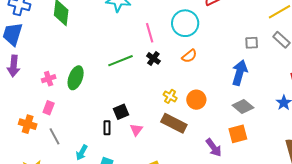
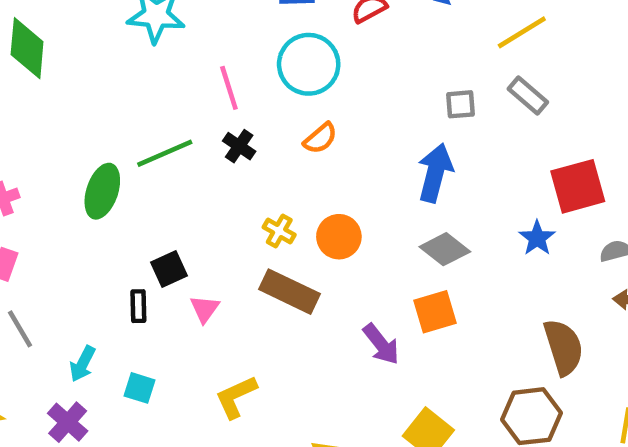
green ellipse: (76, 78) -> (102, 191), moved

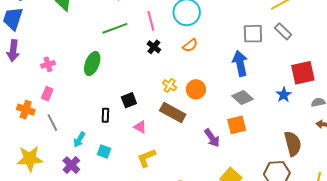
gray square: (460, 104) -> (253, 34), size x1.5
green line: (165, 153) -> (115, 28), moved
blue arrow: (435, 173) -> (240, 63), turned -30
black square: (169, 269) -> (129, 100), moved
pink triangle: (205, 309) -> (140, 127), moved, turned -40

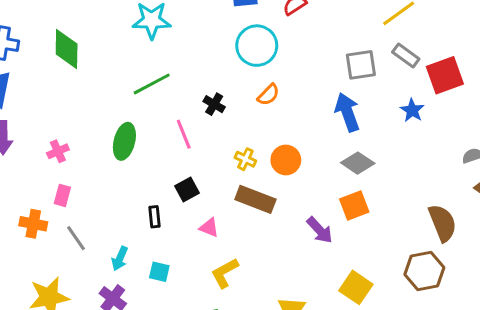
pink line: (151, 21) -> (184, 134), moved
red square: (303, 73) -> (445, 75), moved
blue star: (284, 95) -> (412, 110), moved

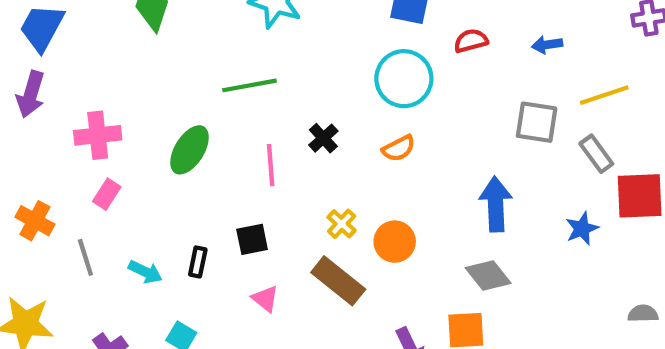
gray square: (361, 65) -> (537, 122), moved
pink cross: (58, 151) -> (98, 135), size x1.5
pink rectangle: (62, 195) -> (107, 194), moved
cyan arrow: (120, 258) -> (145, 272), moved, turned -105

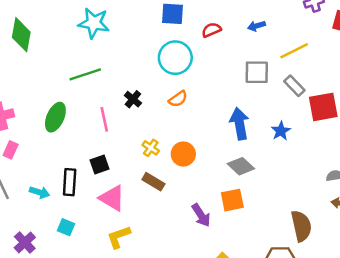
blue star: (582, 229) -> (281, 131), moved
black rectangle: (198, 262) -> (70, 182), size x1.5
brown rectangle: (338, 281) -> (153, 182), size x0.7
pink triangle: (265, 299) -> (112, 198), size x1.6

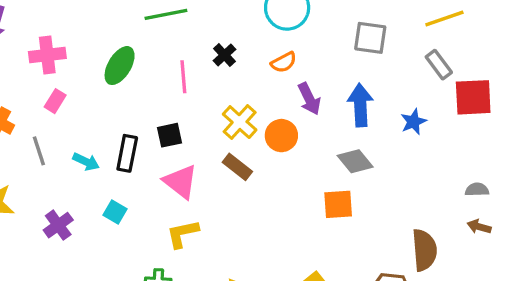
gray square: (257, 72) -> (370, 38), moved
yellow cross: (151, 148) -> (240, 122), size x1.5
purple arrow: (201, 215) -> (309, 99), moved

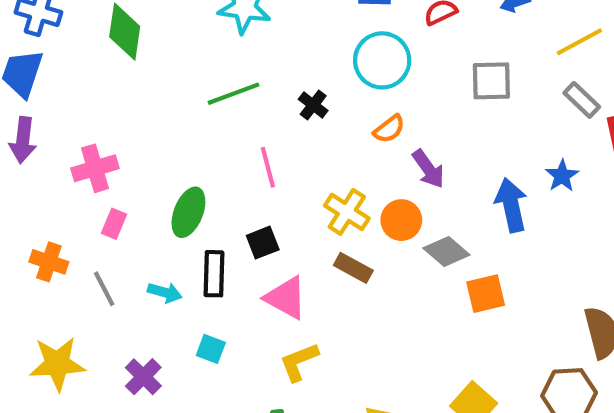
black cross: (224, 55) -> (313, 105), moved
green ellipse: (120, 66) -> (188, 212), moved
blue arrow: (360, 105) -> (511, 205), moved
gray diamond: (355, 161) -> (446, 251), moved

